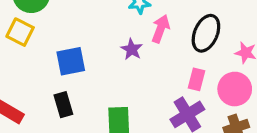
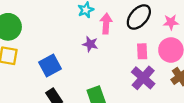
black ellipse: (206, 33) -> (139, 17), turned 35

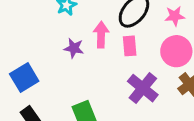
pink arrow: (106, 24) -> (101, 35), moved
pink rectangle: (142, 51) -> (130, 46), moved

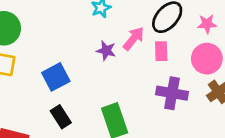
pink arrow: (101, 35) -> (134, 39), turned 35
purple cross: (143, 88) -> (172, 93), turned -32

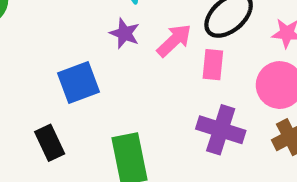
purple star: (106, 51) -> (125, 33), moved
blue square: (56, 77) -> (79, 83), moved

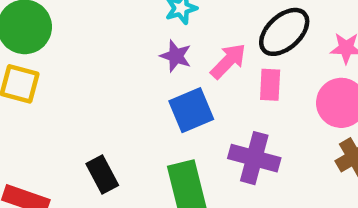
blue square: (79, 83) -> (191, 110), moved
purple cross: (221, 130) -> (254, 158), moved

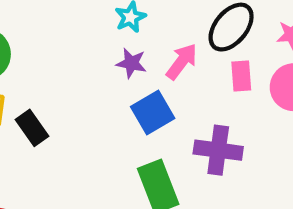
pink rectangle: (270, 85) -> (241, 76), moved
black rectangle: (102, 174) -> (32, 128), moved

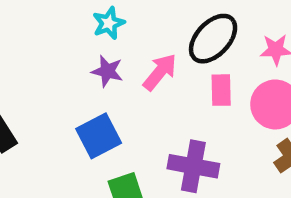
blue square: (153, 112) -> (99, 136), moved

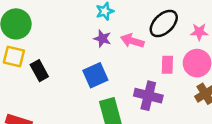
pink arrow: (160, 72) -> (132, 41), turned -115
pink rectangle: (221, 90) -> (167, 65), moved

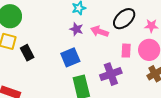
purple cross: (148, 96) -> (111, 74), turned -35

